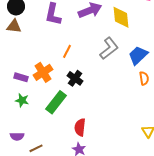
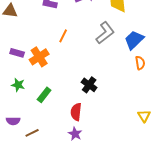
purple rectangle: (21, 77) -> (17, 53), moved
black cross: (75, 78) -> (89, 85), moved
green rectangle: (56, 102) -> (44, 95), moved, size x0.7

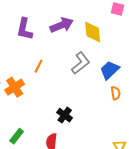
green rectangle: (44, 95) -> (17, 136), moved

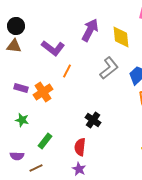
purple arrow: (62, 25) -> (90, 30), turned -40
purple L-shape: (25, 29) -> (53, 48), moved, turned -65

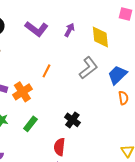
purple arrow: (90, 30) -> (69, 30), size x0.6
purple L-shape: (53, 48) -> (36, 29), moved
green rectangle: (45, 141) -> (30, 124), moved

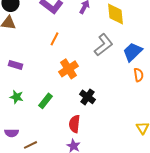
orange line: (46, 71) -> (54, 39), moved
orange cross: (22, 92) -> (68, 69), moved

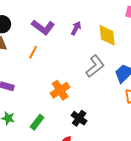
orange line: (54, 39) -> (33, 52), moved

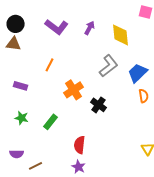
orange line: (33, 52) -> (50, 65), moved
black cross: (79, 118) -> (99, 105), moved

